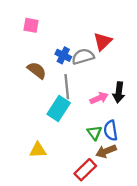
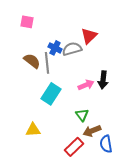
gray line: (67, 87) -> (47, 63), moved
blue semicircle: (111, 130) -> (106, 144), moved

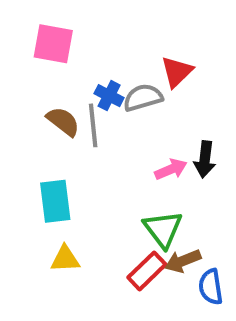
pink square: (27, 22) -> (53, 44), size x1.5
cyan rectangle: (51, 94) -> (55, 201), moved, turned -40
green triangle: (82, 115) -> (163, 229), size x1.5
red rectangle: (74, 147) -> (147, 271), moved

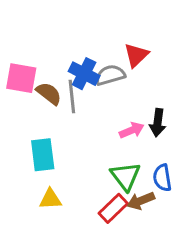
pink square: (53, 44) -> (21, 78), moved
blue cross: (109, 96) -> (84, 74), size x1.4
blue semicircle: (211, 287) -> (162, 178), moved

